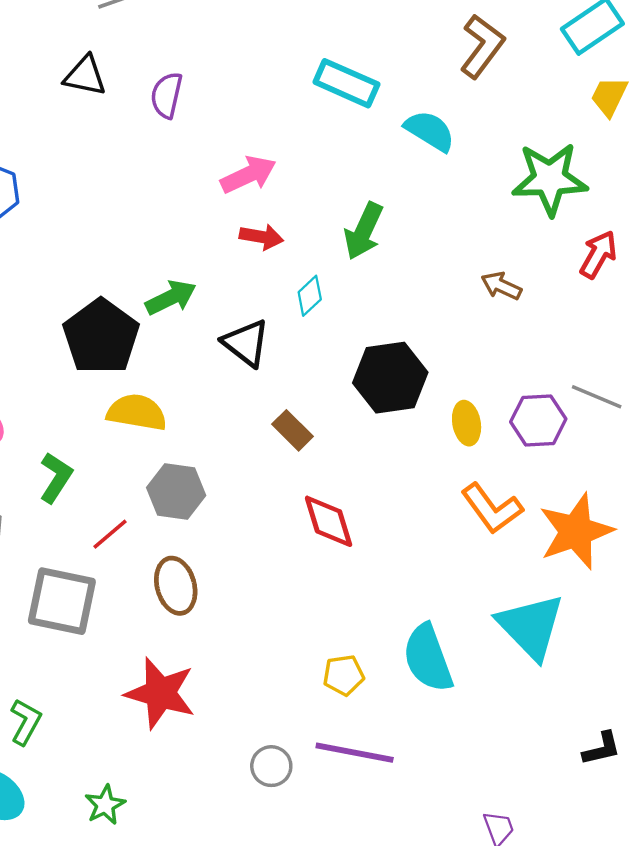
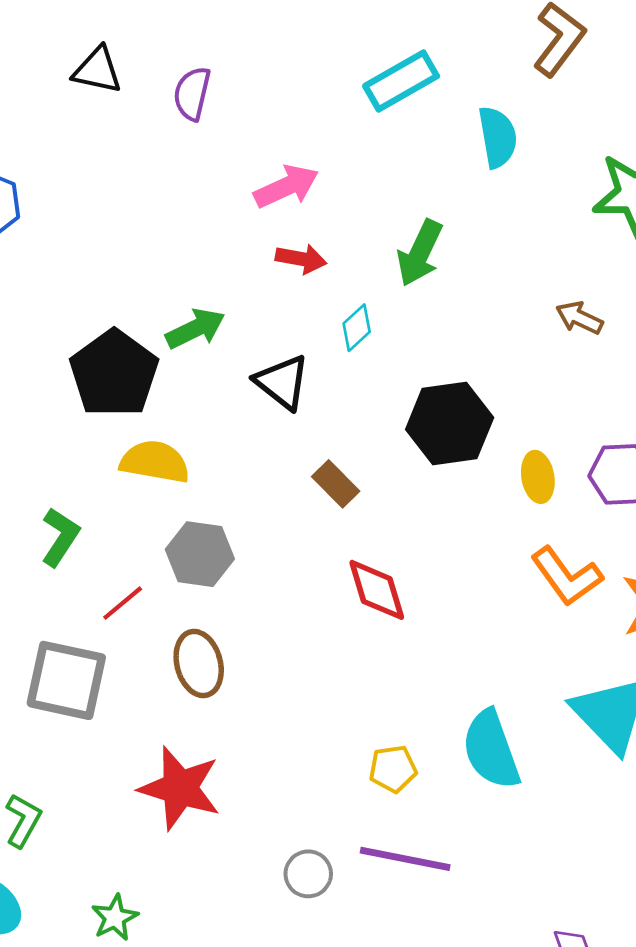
cyan rectangle: (346, 83) -> (401, 81), turned -54
cyan semicircle: (430, 131) -> (498, 137), turned 48

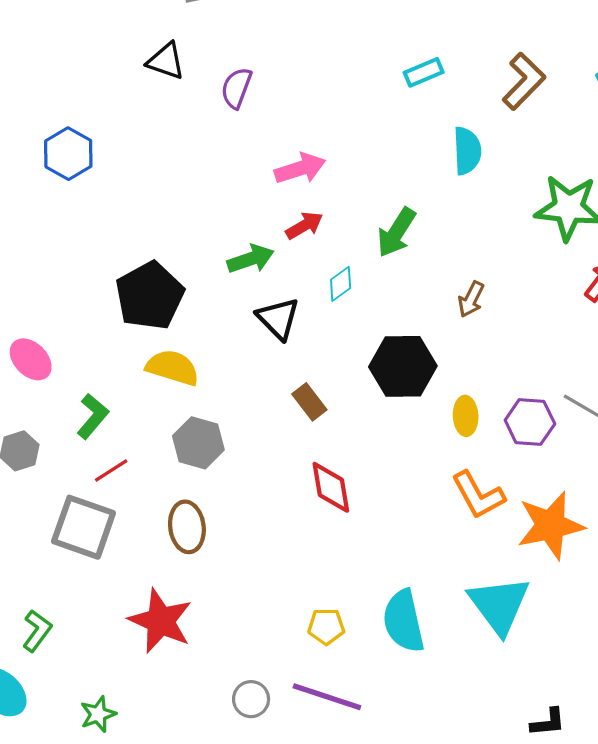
cyan rectangle: (401, 81) -> (424, 72), moved, size x0.7
red arrow: (301, 259) -> (304, 225), turned -48
brown arrow: (579, 318) -> (471, 299), moved, turned -96
green arrow: (195, 329) -> (251, 259), moved
red line: (123, 603) -> (111, 471), moved

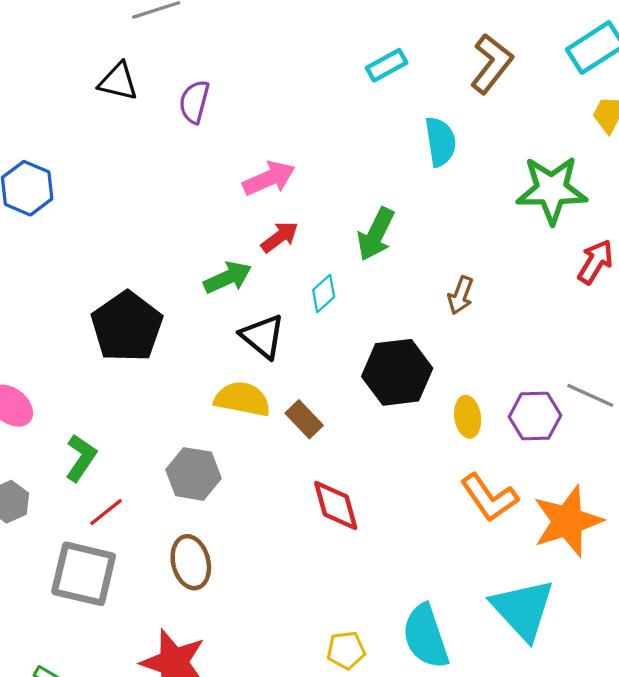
yellow semicircle: (173, 368) -> (242, 399), moved

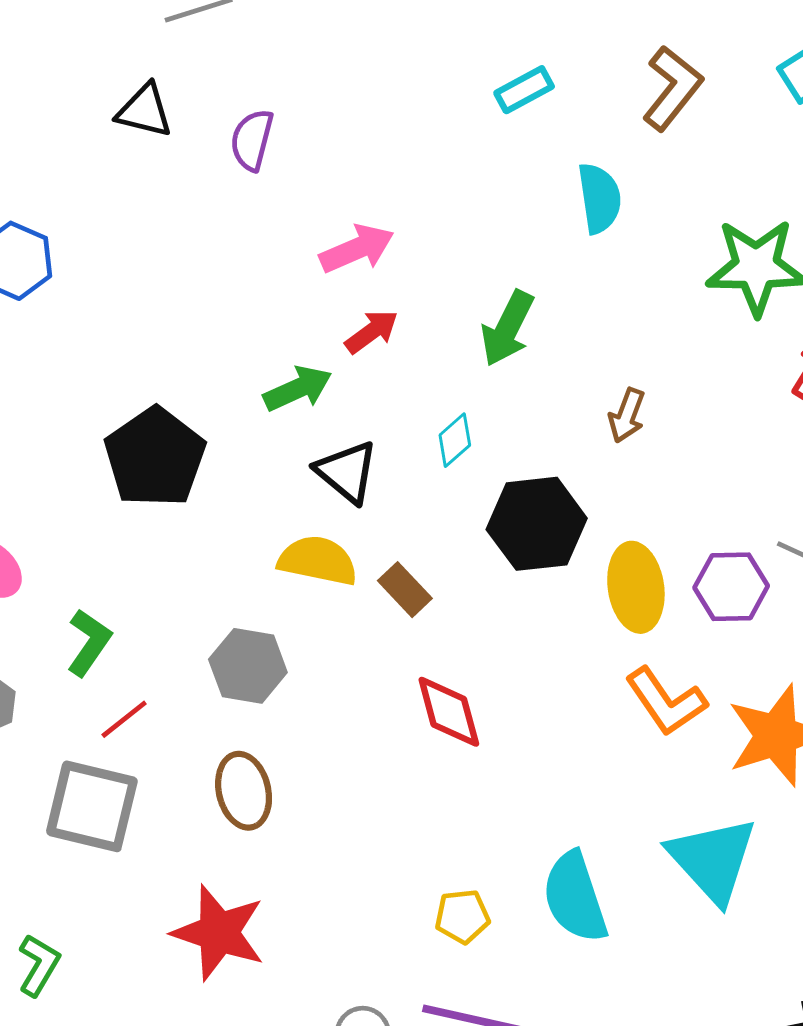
cyan diamond: (324, 293) -> (455, 440), moved
yellow ellipse: (468, 417) -> (636, 587), size x1.5

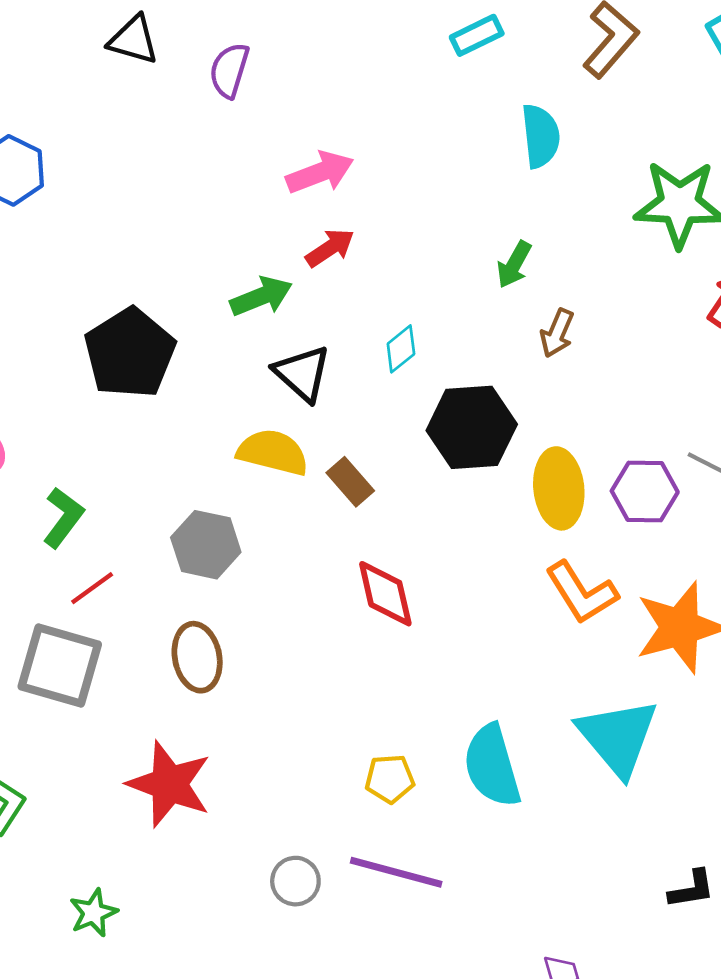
green arrow: (508, 328) -> (514, 264), moved, size x0.7

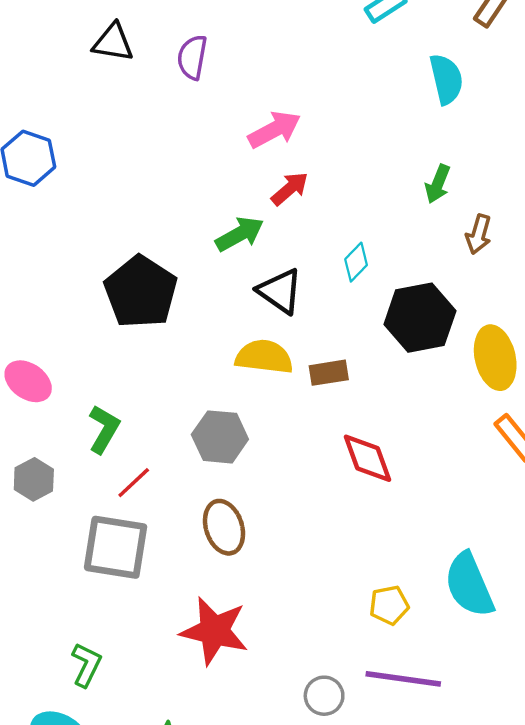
brown rectangle: (350, 482) -> (329, 373), turned -51

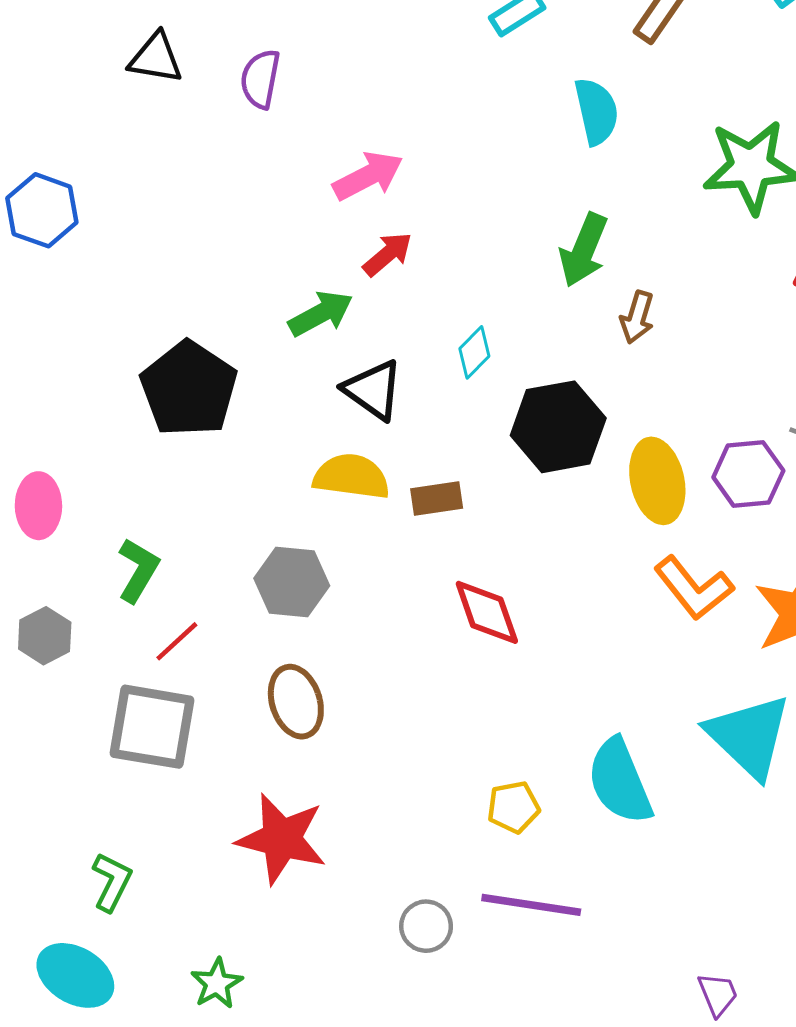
green arrow: (438, 184) -> (584, 250), size x1.4
pink ellipse: (28, 381) -> (38, 506), turned 54

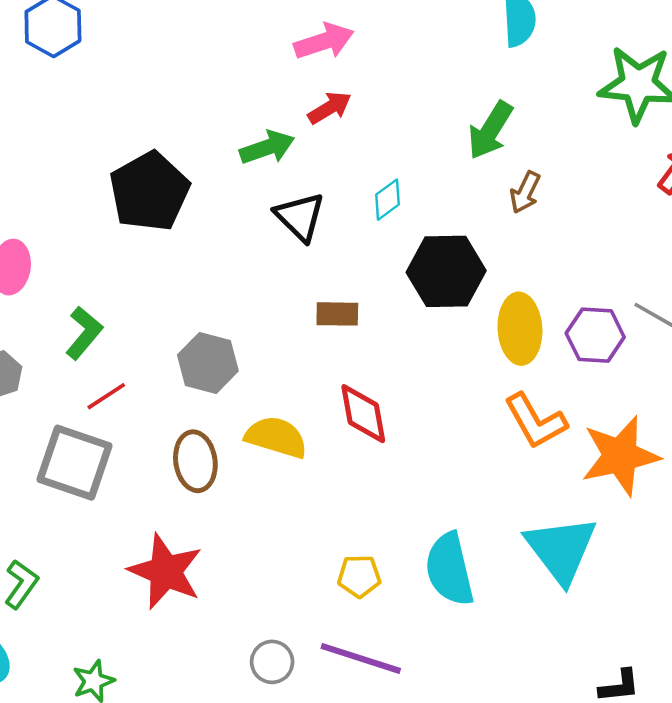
yellow semicircle: (351, 477) -> (276, 437), moved

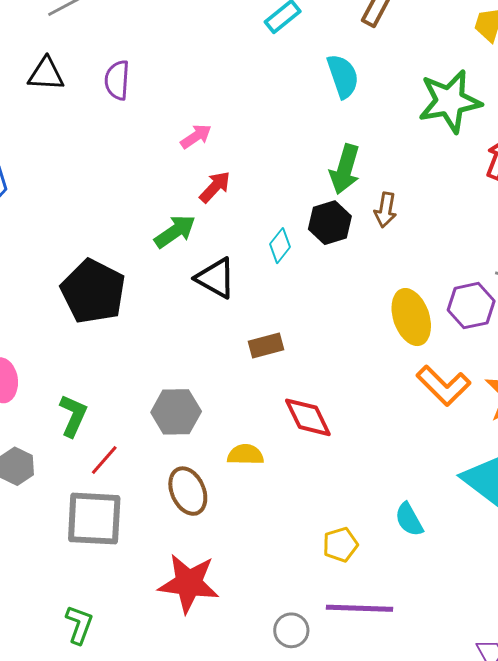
pink arrow: (324, 41) -> (196, 136), size x0.7
black hexagon: (446, 271) -> (330, 223), moved, size x0.7
yellow semicircle: (276, 437) -> (245, 455), size x0.7
cyan semicircle: (449, 569) -> (409, 519), size x0.6

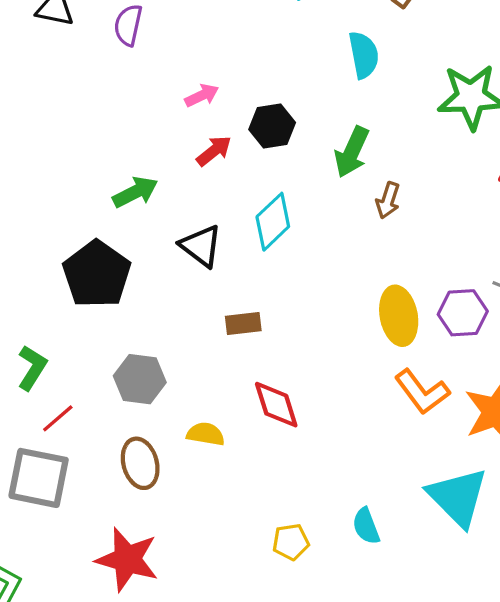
black hexagon: (330, 223) -> (272, 126), moved
green arrow: (175, 231) -> (135, 192), moved
cyan diamond: (280, 246) -> (273, 222), size x1.6
black pentagon: (93, 291) -> (97, 274), moved

